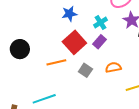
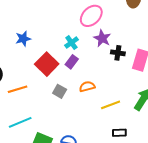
blue star: (69, 14) -> (23, 39), moved
orange line: (56, 62) -> (18, 89), moved

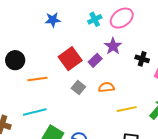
purple star: (102, 38) -> (113, 46), moved
blue star: (23, 39) -> (53, 20), moved
cyan cross: (71, 43) -> (95, 19), moved

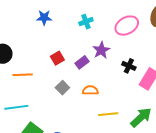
pink ellipse: (122, 18) -> (127, 26), moved
red square: (70, 59) -> (57, 58), size x0.6

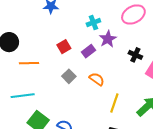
cyan cross: (86, 22) -> (93, 22), moved
orange semicircle: (90, 90) -> (97, 79), turned 35
yellow line: (108, 114) -> (114, 103), turned -66

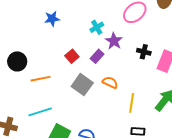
gray square: (69, 76) -> (82, 85), size x1.5

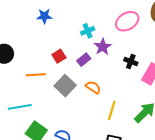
orange line: (41, 79) -> (36, 75), moved

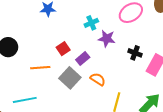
purple star: (103, 47) -> (107, 39), turned -30
purple rectangle: (84, 60) -> (83, 59), moved

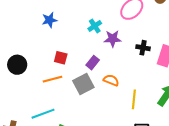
red square: (63, 49) -> (61, 58), moved, turned -32
gray square: (70, 78) -> (83, 84), turned 30

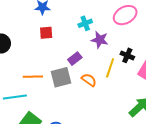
red square: (61, 58) -> (46, 33), moved, turned -32
orange line: (52, 79) -> (33, 77), moved
yellow line: (134, 99) -> (110, 68), moved

